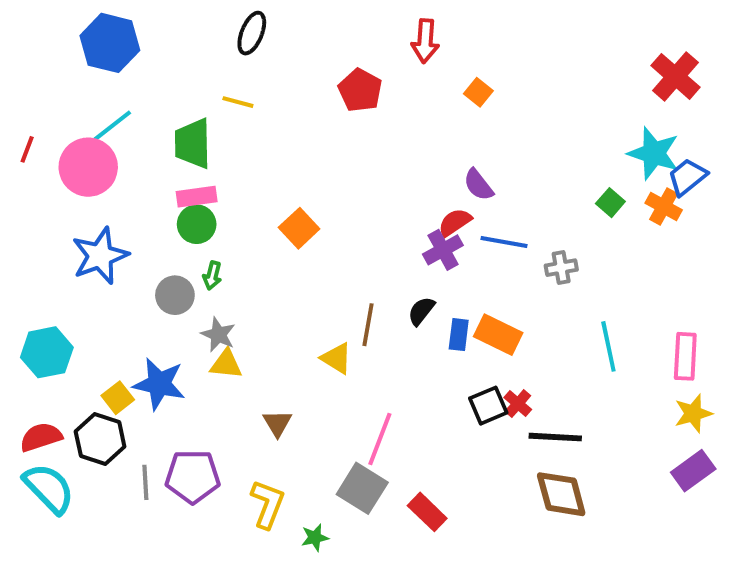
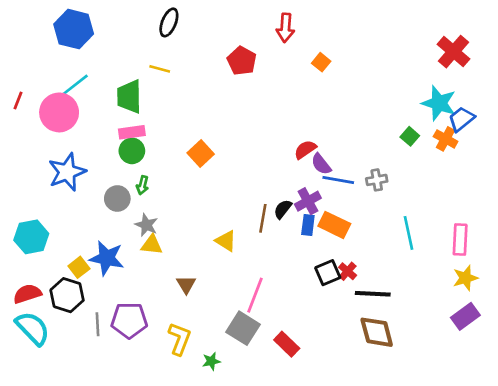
purple semicircle: (478, 185) -> (321, 164), moved
blue line: (504, 242) -> (338, 180), moved
purple cross: (443, 250) -> (308, 201), moved
brown line: (368, 325) -> (263, 218), moved

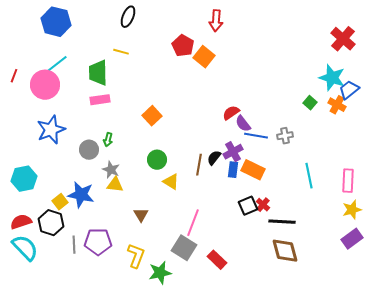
orange square: (321, 62) -> (204, 57), moved, size x1.5
green circle: (132, 151) -> (157, 160), moved
green star: (211, 361) -> (160, 273), size x1.6

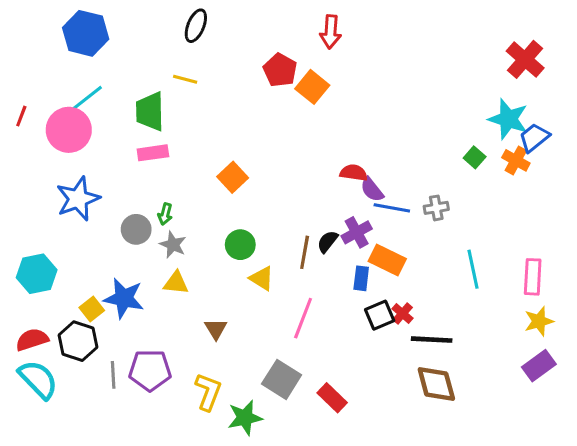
red semicircle: (231, 113) -> (354, 173), turned 42
gray star: (111, 170) -> (173, 245), moved
blue rectangle: (233, 170) -> (361, 278), moved
pink line: (193, 223) -> (303, 318), moved

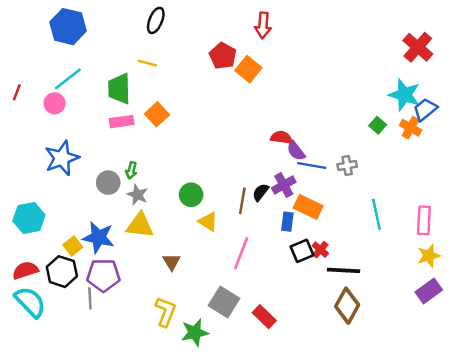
pink circle: (69, 130) -> (55, 103), size x0.6
orange square: (233, 177) -> (157, 114), moved
yellow triangle: (176, 283) -> (140, 225), size x1.4
purple pentagon: (150, 370) -> (103, 275), moved
brown diamond: (436, 384) -> (347, 306), turned 44

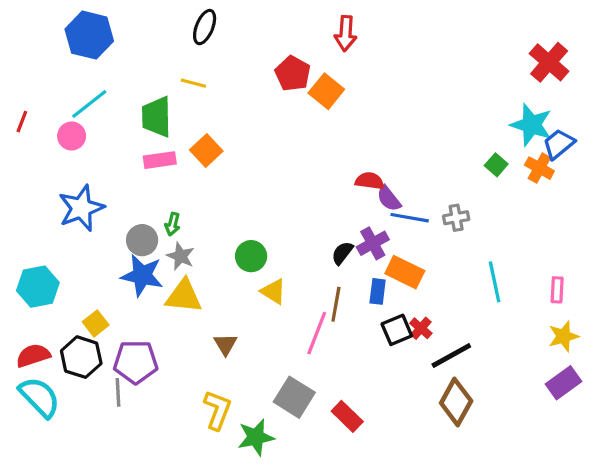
brown line: (242, 201) -> (336, 304), moved
pink rectangle: (424, 220) -> (557, 290), size x0.7
blue star: (98, 237) -> (142, 275), moved
black line: (343, 270) -> (451, 356), turned -32

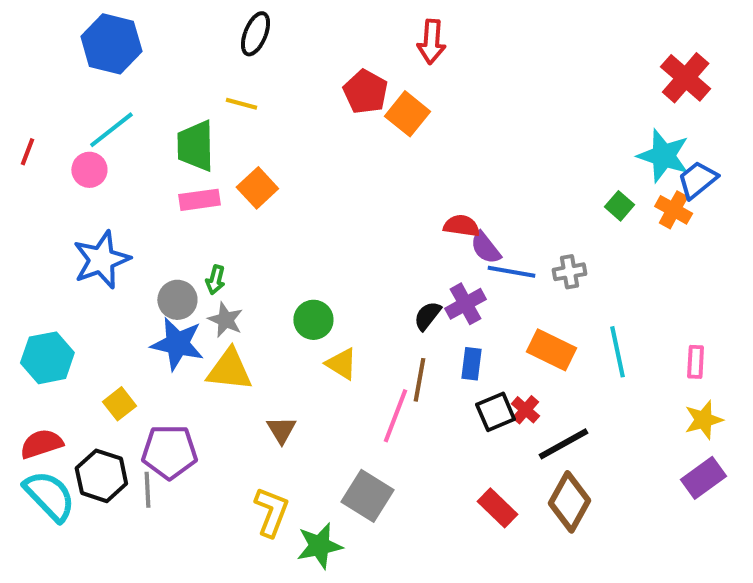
orange rectangle: (405, 272) -> (552, 350), moved
black hexagon: (81, 357) -> (101, 476), moved
red rectangle: (347, 416) -> (498, 508), moved

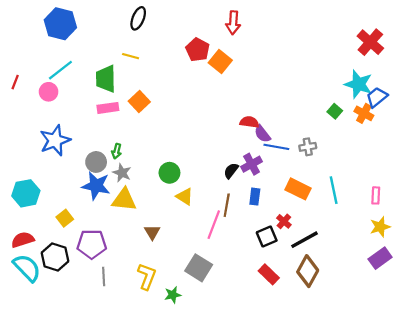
black square: (496, 412) -> (267, 236), moved
gray line: (147, 490) -> (104, 276), moved
green star: (319, 546) -> (173, 295), size x0.7

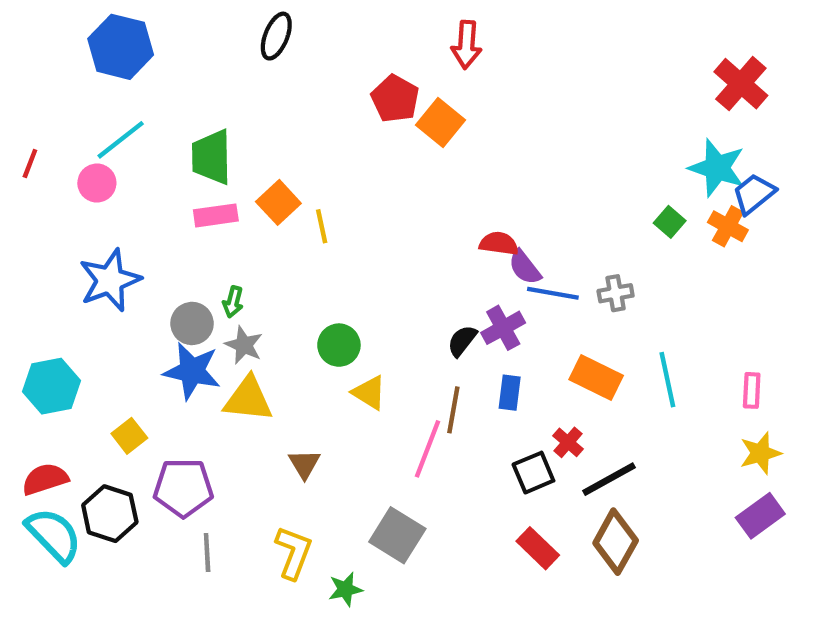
yellow line: (131, 56) -> (322, 226), moved, turned 63

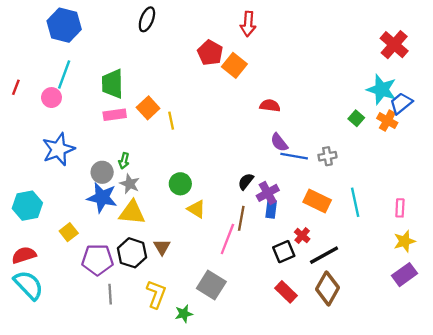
cyan line: (121, 140) -> (64, 75), turned -32
red semicircle: (499, 244) -> (270, 106), moved
purple cross: (503, 328) -> (268, 193), moved
black hexagon: (110, 514) -> (132, 253), moved

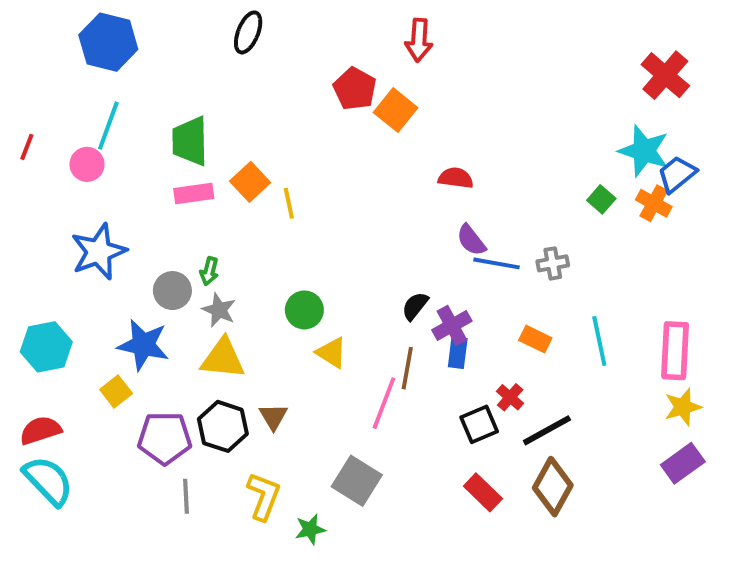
blue star: (102, 198) -> (143, 345), moved
orange rectangle: (317, 201) -> (535, 339), size x0.7
pink rectangle: (400, 208) -> (675, 351), size x1.8

